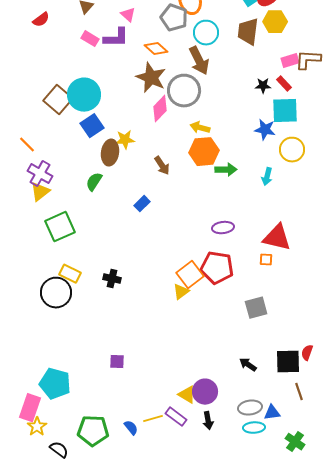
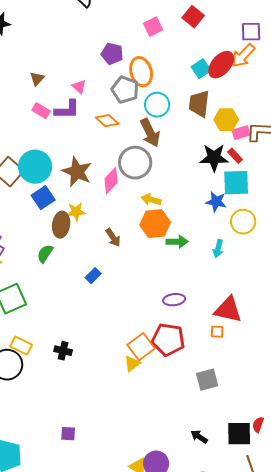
yellow hexagon: (275, 22) -> (226, 120), moved
brown star: (151, 78) -> (77, 172), moved
black star: (263, 86) -> (214, 158), size x1.8

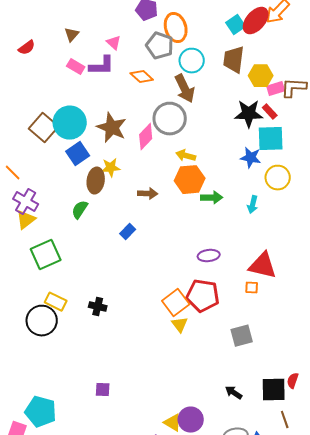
brown arrow: (113, 238) -> (148, 194), turned -54
yellow triangle: (132, 364) -> (180, 325), moved, turned -30

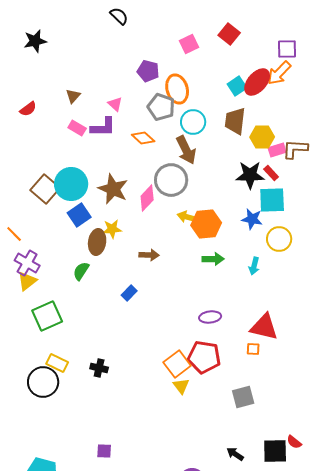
orange hexagon: (190, 180) -> (206, 224), moved
red semicircle: (293, 381) -> (294, 442), turned -70

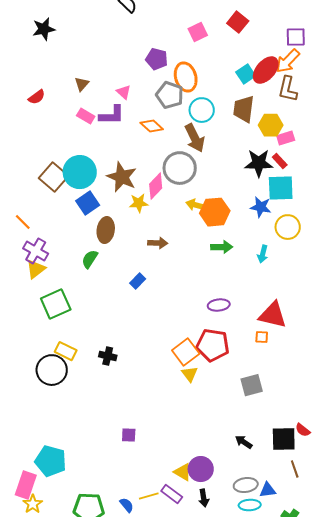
brown L-shape: (295, 149) -> (288, 89), moved, turned -80
yellow star: (112, 229) -> (139, 203), moved
purple square: (104, 451) -> (129, 435), moved

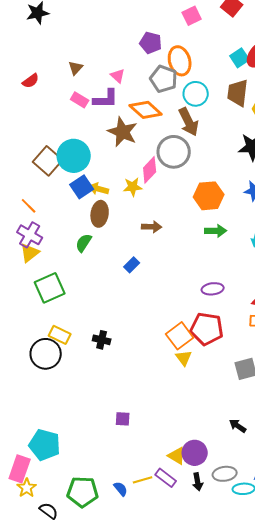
orange diamond: (152, 126) -> (146, 110), size x1.4
brown star: (122, 177) -> (123, 132), moved
yellow arrow: (196, 205) -> (99, 189), moved
orange line: (23, 222) -> (29, 206), moved
gray ellipse: (246, 485) -> (225, 474), moved

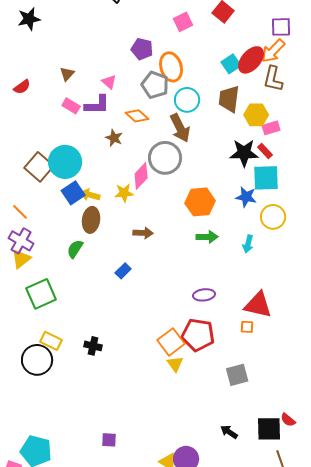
orange diamond: (146, 110) -> (137, 116), size x0.7
brown star: (123, 132) -> (114, 138), size x0.6
purple square: (123, 419) -> (109, 440), moved

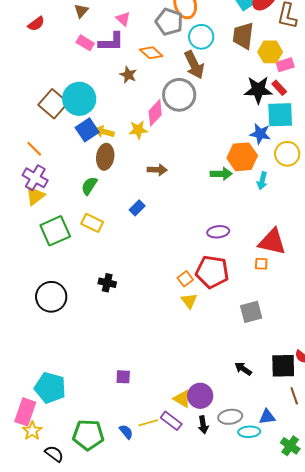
orange hexagon: (200, 202) -> (242, 157), moved
yellow rectangle: (51, 341) -> (92, 223), moved
orange square: (171, 342) -> (185, 279), size x0.6

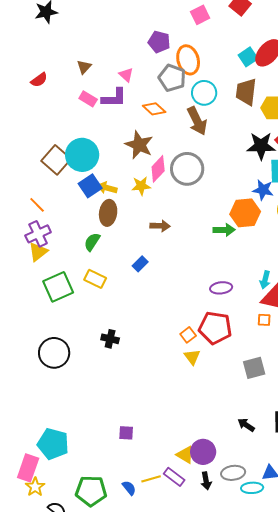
brown star: (128, 75) -> (139, 145), moved, size x1.6
gray circle: (179, 95) -> (187, 169), moved
purple cross: (35, 178) -> (38, 234), turned 35
cyan arrow: (262, 181) -> (265, 280), moved

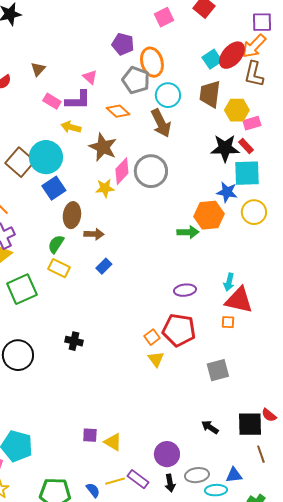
brown triangle: (84, 67) -> (38, 69), moved
yellow arrow: (107, 188) -> (71, 127), moved
brown arrow: (160, 226) -> (94, 234), moved
yellow rectangle: (95, 279) -> (59, 268), moved
yellow triangle: (185, 455) -> (113, 442), moved

